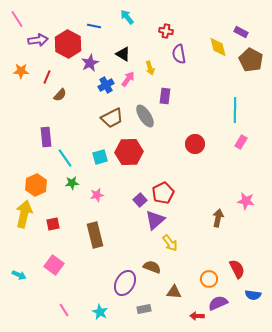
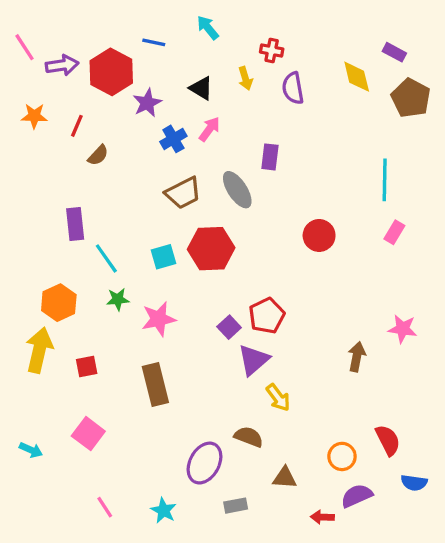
pink line: (17, 19) -> (24, 47), moved
yellow arrow: (150, 68) -> (245, 78), moved
pink star: (97, 195) -> (159, 319), size x1.5

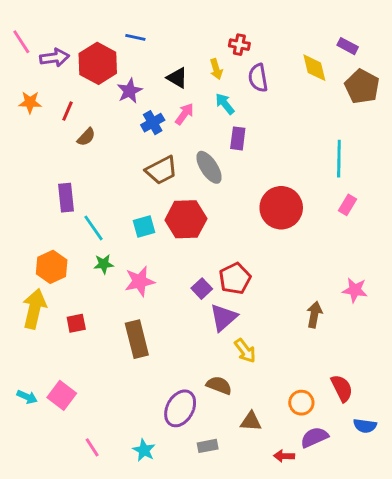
cyan arrow: (208, 28) -> (225, 104), moved
red circle: (319, 235) -> (281, 208), size x1.5
pink square: (88, 434) -> (62, 395), moved

